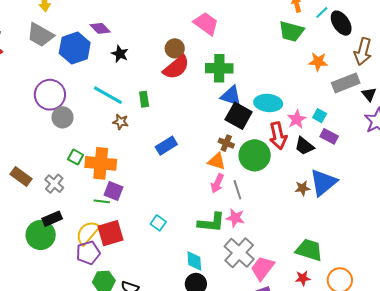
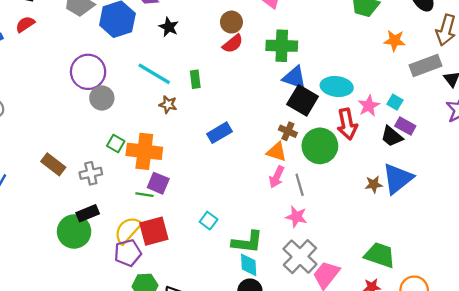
red semicircle: (176, 67) -> (233, 44), size x0.7
black trapezoid: (304, 146) -> (392, 136), moved
gray cross: (54, 184) -> (91, 173), turned 36
green L-shape: (211, 222) -> (247, 242), moved

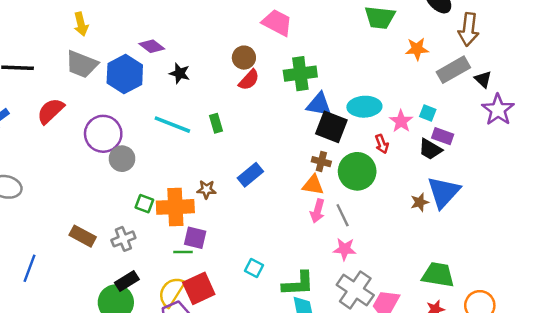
red semicircle: (25, 24) -> (51, 111), moved, size x1.4
brown star: (168, 104) -> (207, 189), moved
red arrow: (347, 124) -> (382, 144), size x0.6

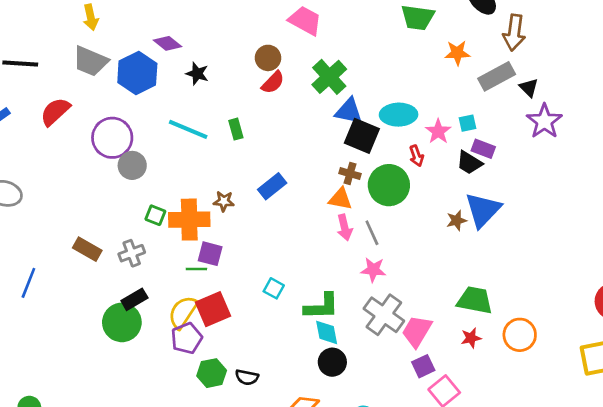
green cross: (300, 74) -> (329, 77), turned -36
cyan square: (428, 113) -> (468, 123), turned -35
pink arrow: (317, 211) -> (345, 227), turned -30

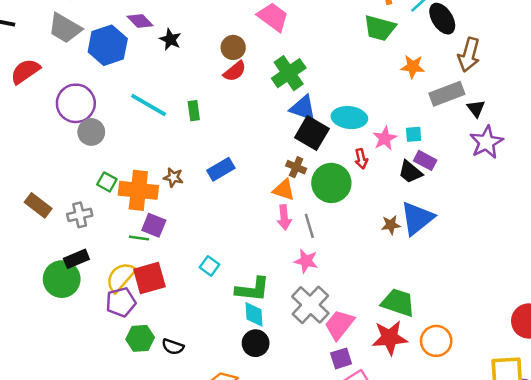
black star: (197, 74) -> (170, 39), moved
red star: (471, 338) -> (390, 338), size x1.8

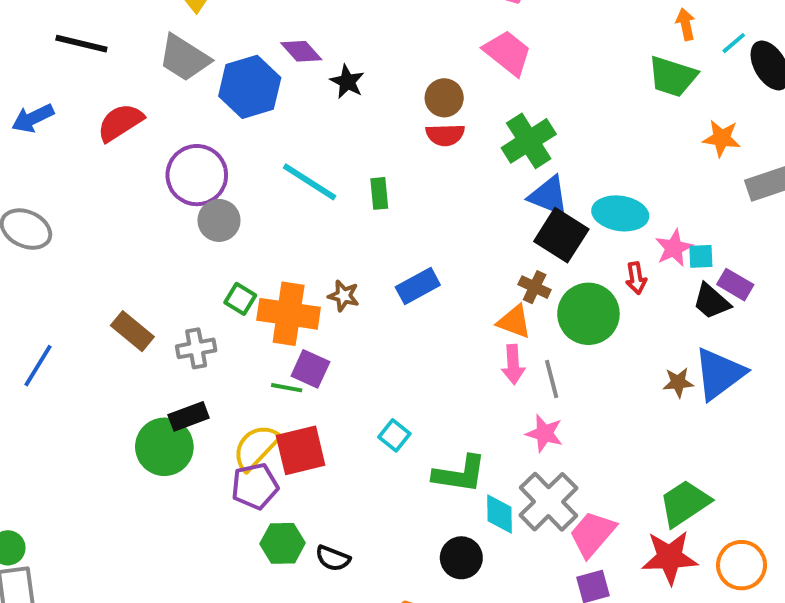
red semicircle: (235, 71) -> (445, 135), turned 35
cyan square: (414, 134) -> (701, 256), moved
green trapezoid: (398, 303) -> (685, 503), turned -54
cyan diamond: (254, 314) -> (499, 514), moved

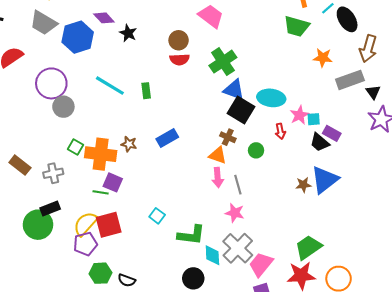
green circle: (588, 314) -> (256, 150), size x0.5

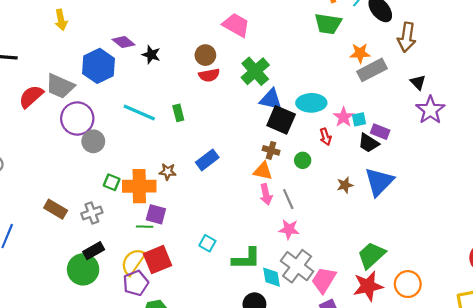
gray trapezoid: (43, 23) -> (60, 86), moved
gray rectangle: (350, 80) -> (372, 70), moved
brown star: (303, 185) -> (345, 185), moved

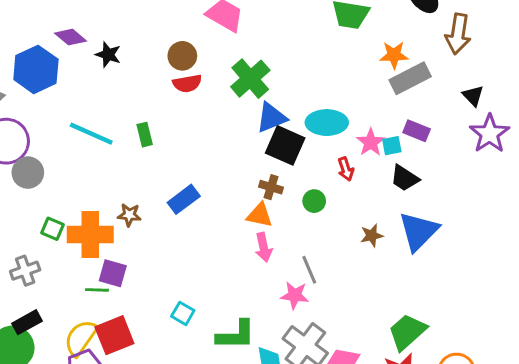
blue triangle: (271, 100) -> (271, 117), turned -35
purple rectangle: (380, 132) -> (417, 131), moved
gray line: (288, 199) -> (309, 270), moved

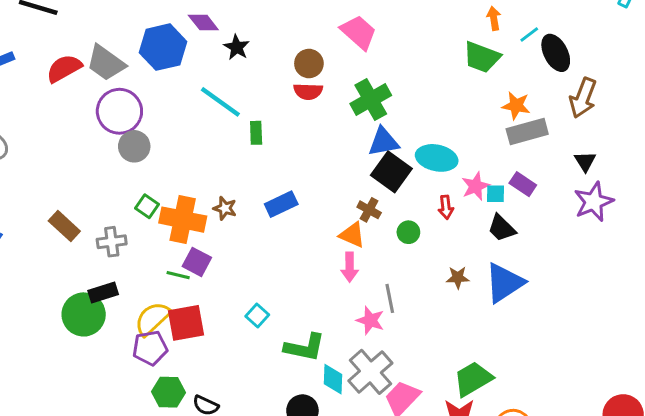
cyan line: (91, 134) -> (220, 102), moved

